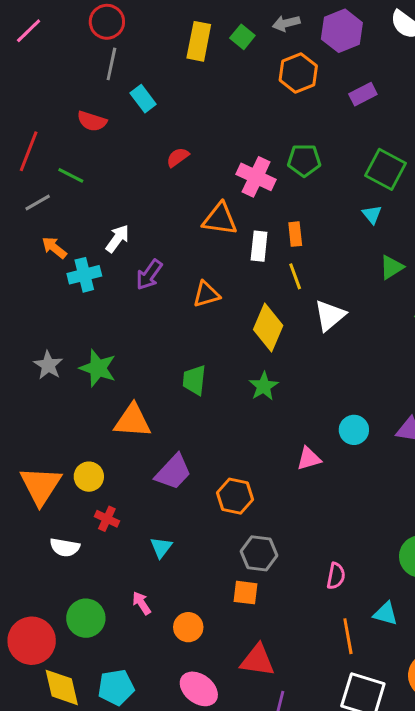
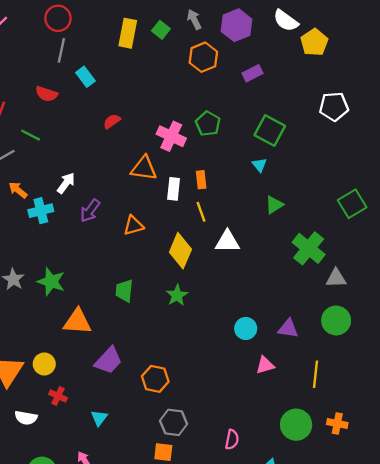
gray arrow: (286, 23) -> (194, 19), turned 78
green pentagon: (304, 160) -> (208, 124), turned 30
white triangle: (330, 315) -> (227, 242), turned 40
pink triangle: (309, 458) -> (265, 365), moved

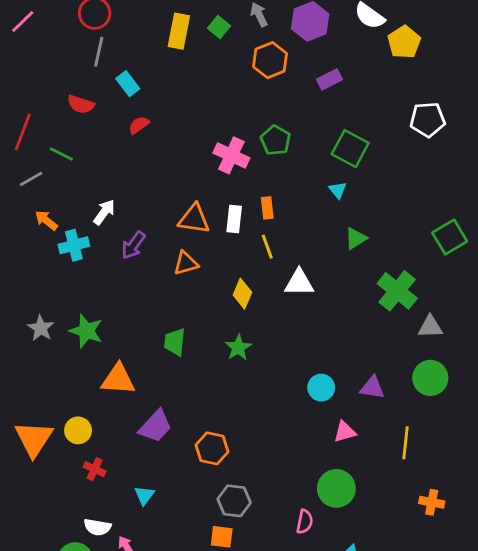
red semicircle: (112, 121) -> (139, 125), moved
orange triangle: (144, 168) -> (194, 219), moved
yellow diamond: (180, 251) -> (242, 294), size x0.7
white semicircle: (26, 418) -> (97, 527), moved
green circle: (296, 425) -> (336, 488), moved

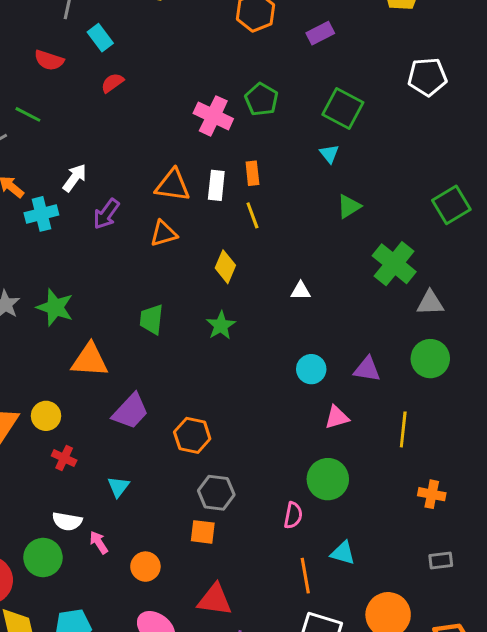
white triangle: (299, 283) -> (301, 291), moved, size x0.6

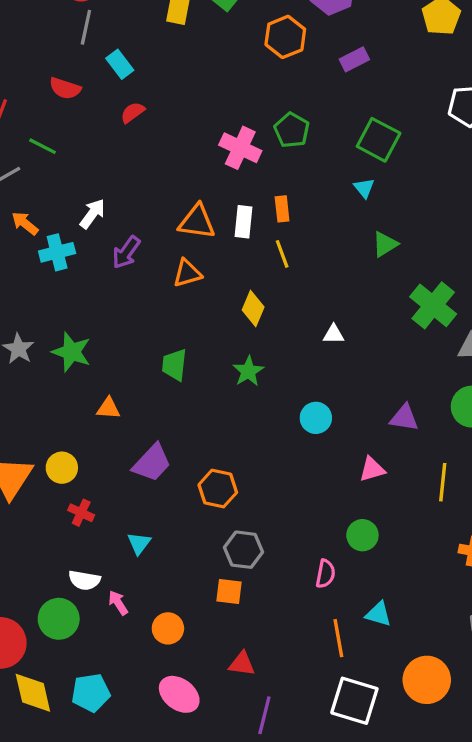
orange triangle: (90, 360) -> (108, 408), size x0.6
cyan circle: (311, 369) -> (316, 418), moved
green circle: (328, 479) -> (362, 535), size x0.7
red triangle: (215, 600) -> (242, 664), size x0.7

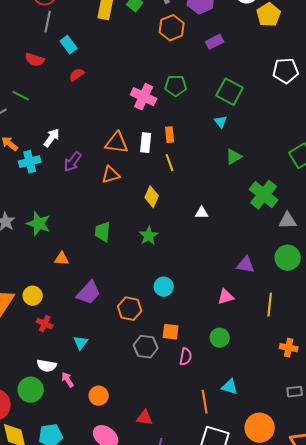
green pentagon: (292, 130) -> (176, 86), turned -30
cyan circle: (316, 418) -> (164, 287), moved
pink semicircle: (325, 574) -> (186, 357), moved
orange square: (229, 591) -> (171, 332), moved

